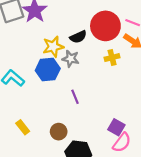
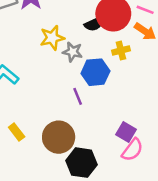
black semicircle: (78, 37) -> (94, 24), moved
blue hexagon: (48, 70) -> (95, 72), moved
brown circle: (59, 132) -> (59, 137), size x1.6

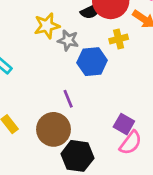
purple line: (78, 96) -> (68, 99), moved

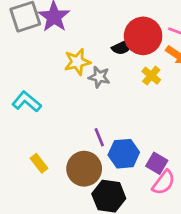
yellow cross: (119, 39) -> (151, 76), turned -36
blue hexagon: (92, 62) -> (124, 154), moved

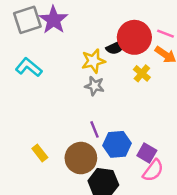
yellow star: (77, 62) -> (93, 61), moved
gray star: (99, 77) -> (95, 86), moved
cyan L-shape: (27, 102) -> (29, 67), moved

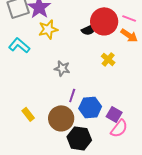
yellow star: (93, 61) -> (48, 29), moved
yellow cross: (142, 73) -> (108, 59), moved
gray star: (95, 86) -> (62, 68), moved
purple line: (95, 129) -> (72, 95), turned 40

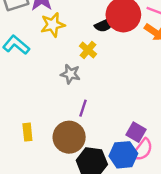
yellow cross: (108, 59) -> (88, 50), moved
blue hexagon: (90, 107) -> (123, 155), moved
yellow rectangle: (28, 114) -> (27, 132), turned 32

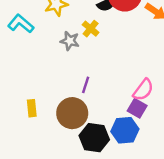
gray star: (70, 74) -> (70, 41), moved
pink semicircle: (142, 150) -> (143, 90), moved

